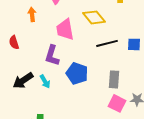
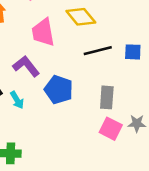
purple L-shape: (52, 55) -> (26, 66), turned 125

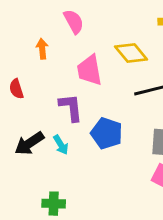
purple L-shape: (26, 66) -> (71, 108), turned 32

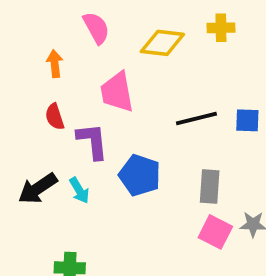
yellow diamond: (131, 53) -> (162, 43), moved, turned -44
red semicircle: (16, 89) -> (55, 117), moved

